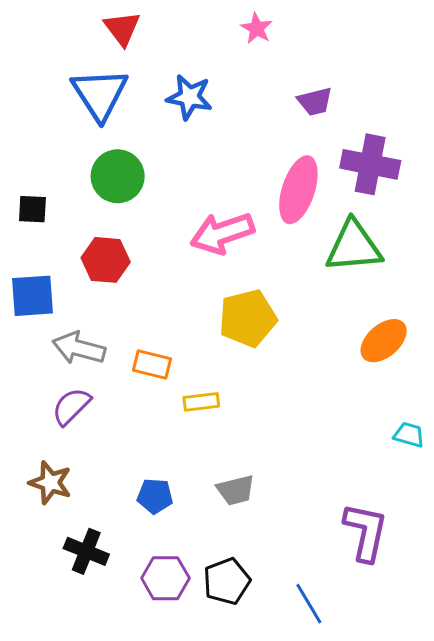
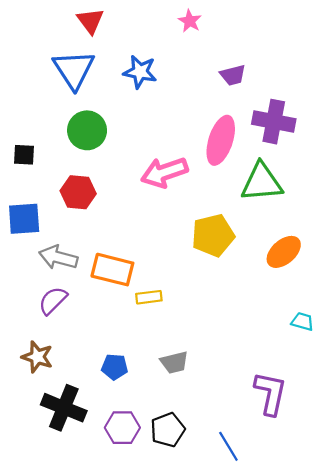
yellow pentagon: (248, 318) -> (213, 235), moved
orange rectangle: (152, 365) -> (112, 270), size x1.5
black cross: (86, 551) -> (64, 408), size x1.4

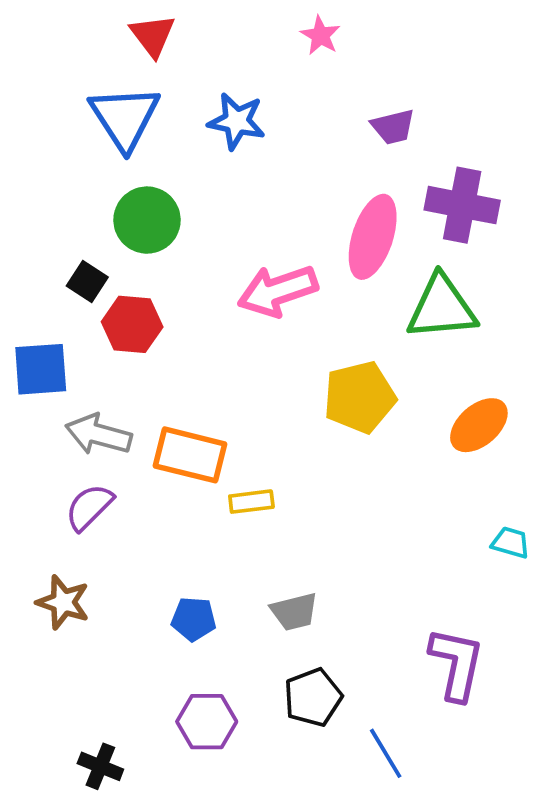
black square: (24, 155) -> (87, 282), moved, turned 30
black cross: (64, 408) -> (100, 766), moved, size x0.6
black pentagon: (168, 430) -> (313, 697), moved

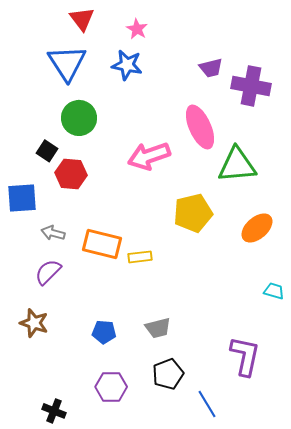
pink star: (320, 35) -> (137, 29), moved
purple cross: (462, 205) -> (251, 86), moved
pink ellipse: (373, 237) -> (200, 127), turned -42
gray arrow: (99, 434) -> (53, 233), size x0.7
yellow rectangle: (251, 502) -> (140, 257), moved

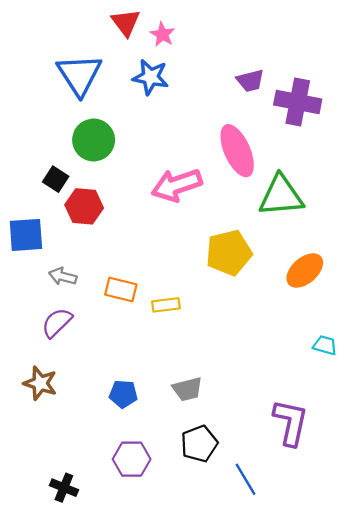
red triangle: (82, 19) -> (126, 23), moved
orange rectangle: (102, 244) -> (121, 289), size x0.7

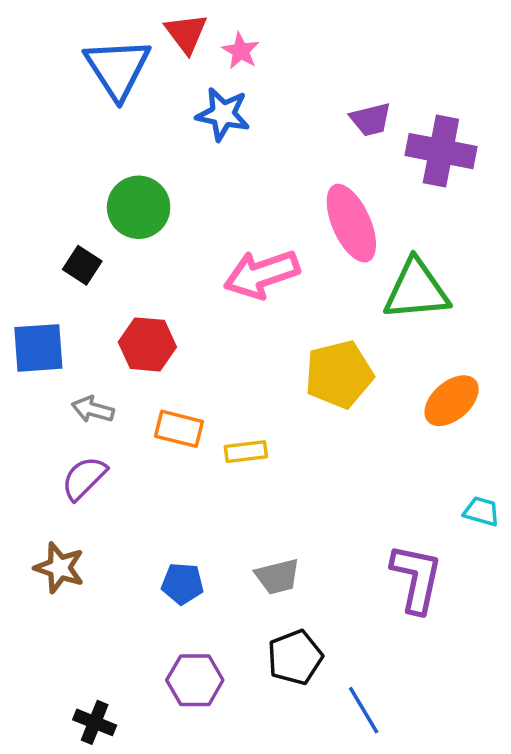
blue triangle: (79, 75) -> (117, 68), moved
red hexagon: (84, 206) -> (147, 344), moved
purple L-shape: (291, 422) -> (416, 578), moved

